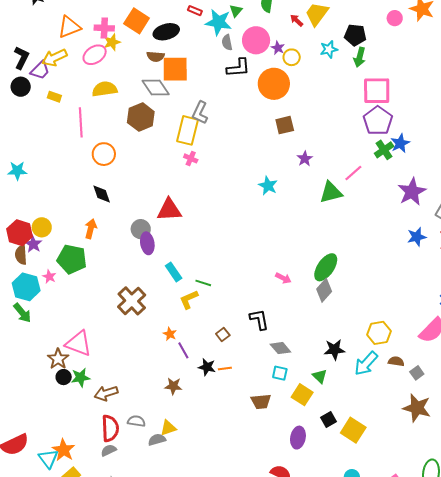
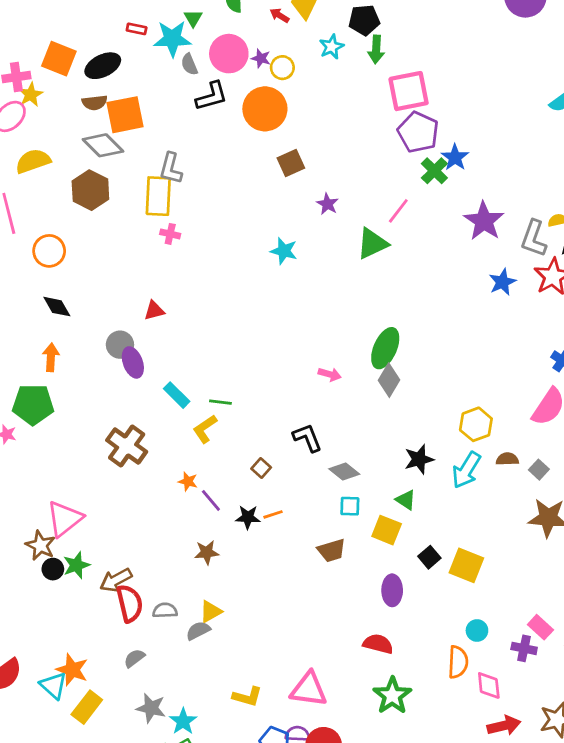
red triangle: (169, 210) -> (154, 311), size x0.6
pink triangle: (79, 343) -> (65, 519), turned -48
red semicircle: (110, 428) -> (130, 603), moved

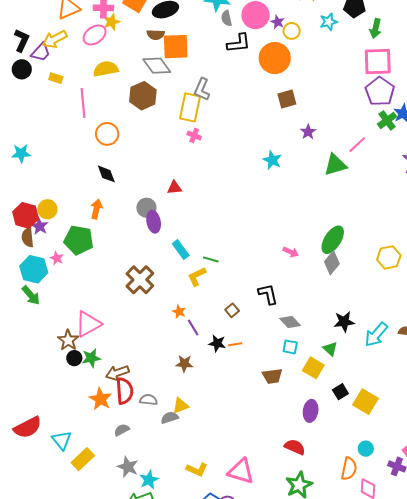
green arrow: (376, 49) -> (376, 29), moved
yellow hexagon: (476, 424) -> (389, 257), moved
orange star: (72, 670) -> (100, 399), moved

